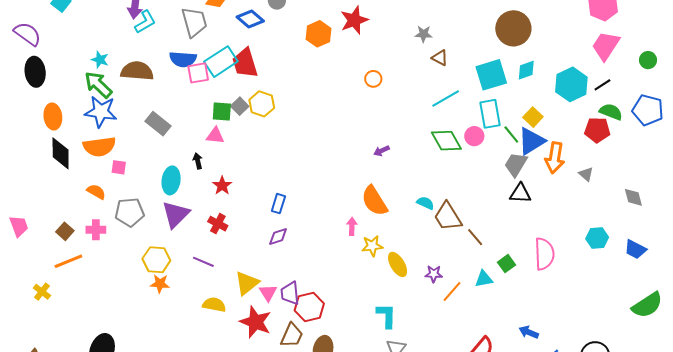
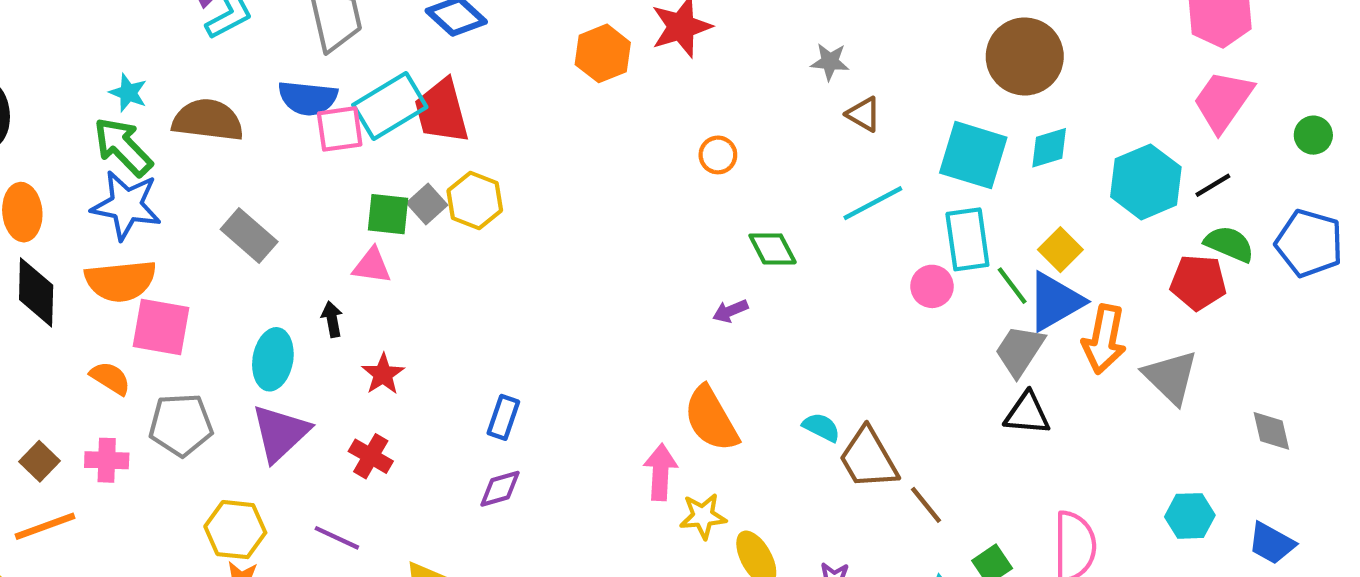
cyan square: (491, 75) -> (973, 155), turned 32
green diamond: (446, 141) -> (773, 249), moved, size x0.7
pink square: (119, 167) -> (161, 327), size x1.8
gray triangle: (586, 174) -> (1171, 377), size x1.8
pink arrow: (352, 226) -> (660, 472), size x1.4

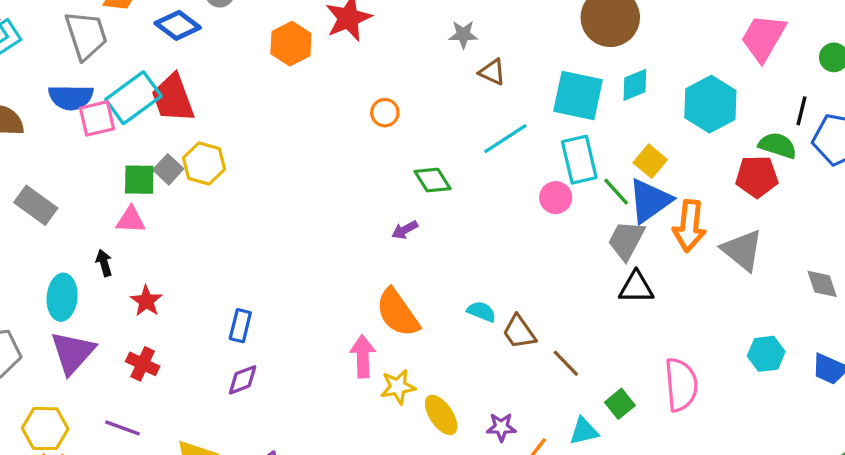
black line: (1213, 185) -> (801, 111), moved, turned -40
brown trapezoid: (868, 458) -> (519, 332), size x0.7

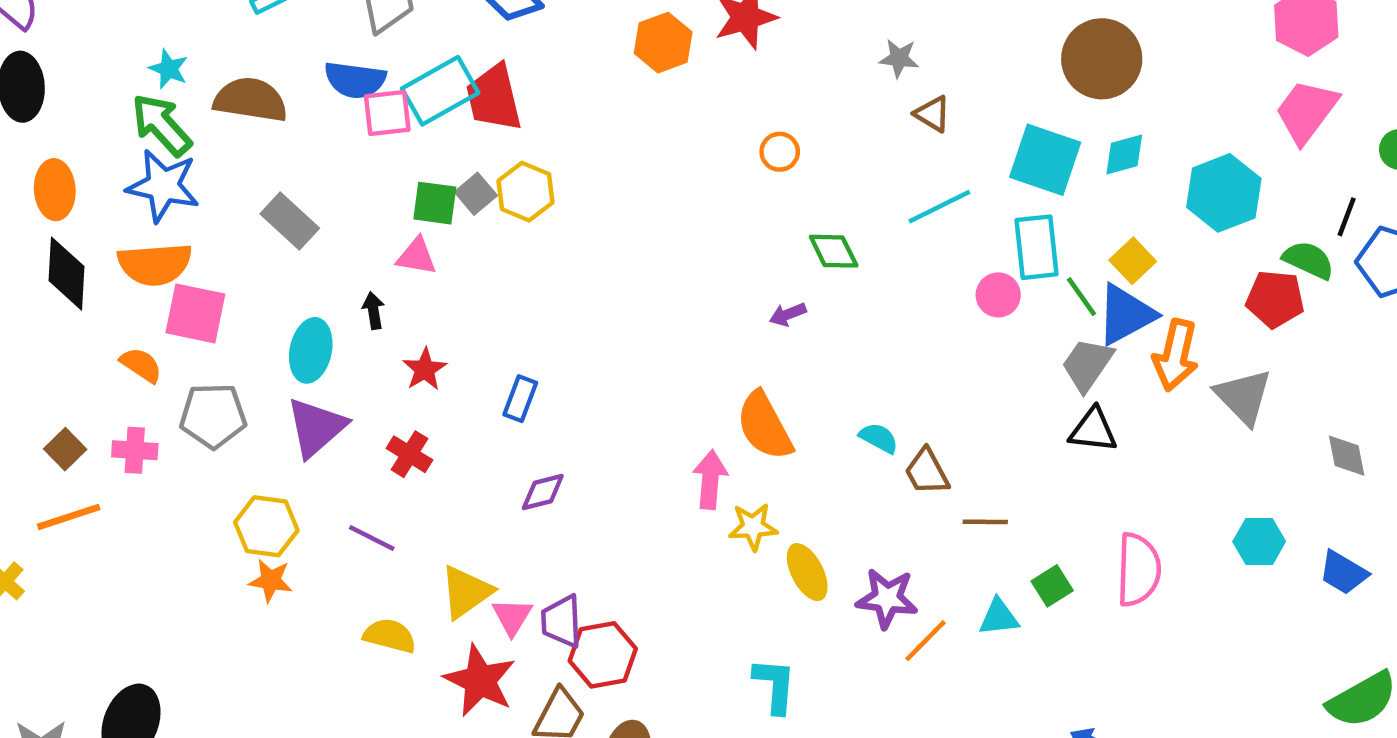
blue rectangle: (240, 326) -> (520, 399), moved
brown line: (566, 363) -> (985, 522), turned -52
purple star: (501, 427) -> (887, 598), size x1.5

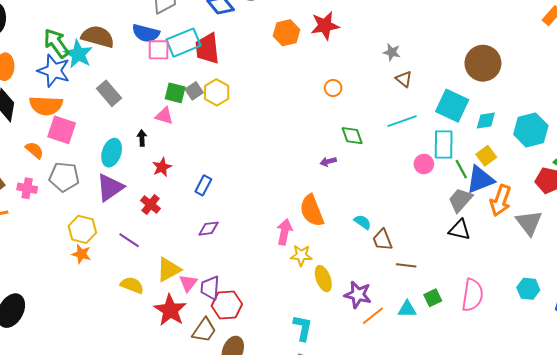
cyan star: (169, 69) -> (78, 54), moved, size x1.6
cyan diamond: (1124, 154) -> (486, 121), moved

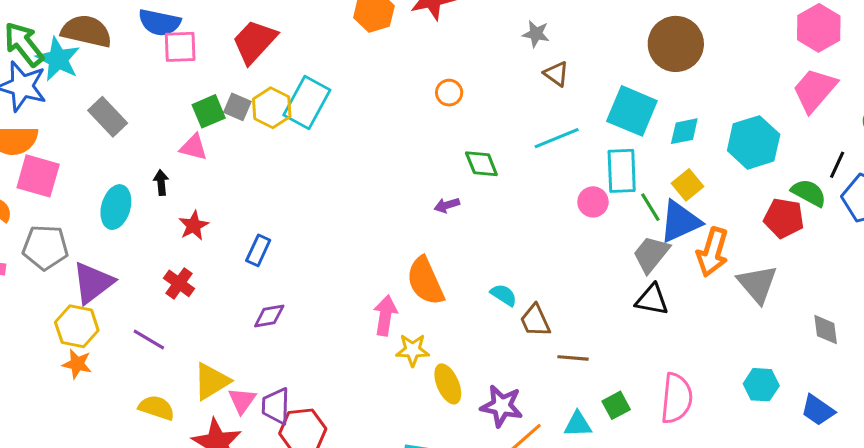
cyan rectangle: (184, 43) -> (307, 103), moved, turned -36
red trapezoid: (207, 49) -> (254, 41), turned 52
gray square: (194, 91) -> (237, 107), turned -30
green square: (175, 93) -> (209, 111), turned -35
purple triangle: (110, 187) -> (93, 283), moved

